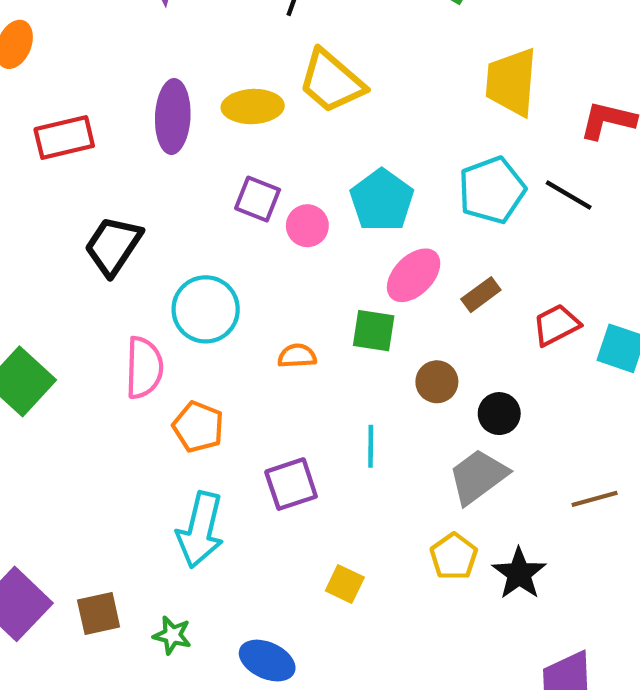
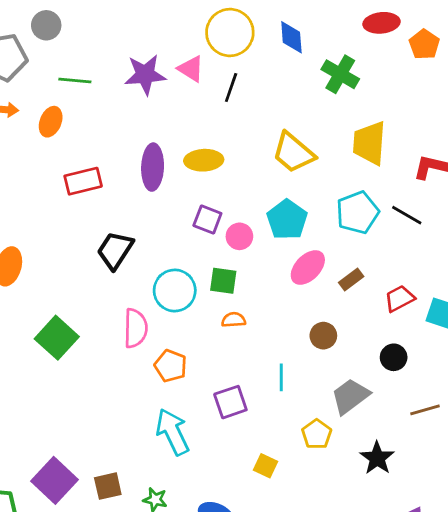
yellow trapezoid: (331, 81) -> (293, 153), moved
green square: (374, 331) -> (223, 281), moved
black circle: (499, 414) -> (394, 357), moved
cyan arrow: (200, 530) -> (173, 432), turned 141
yellow pentagon: (454, 556) -> (317, 434), moved

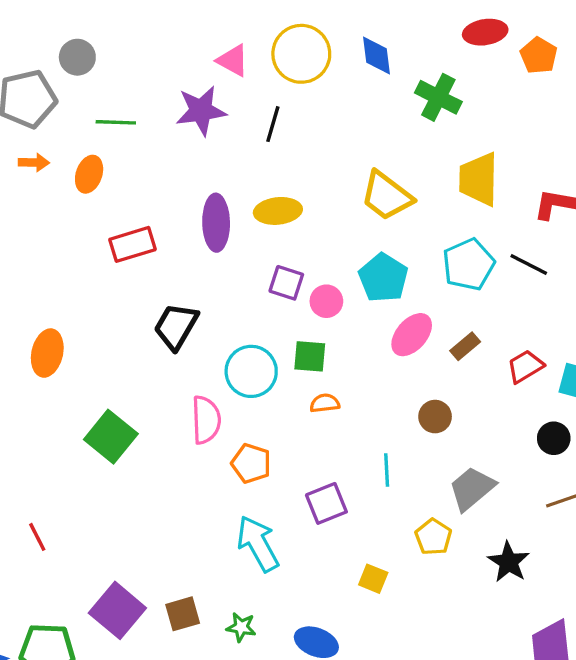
pink triangle: (191, 69) -> (233, 61), moved
black line: (231, 88) -> (273, 124), moved
black circle: (394, 357) -> (554, 438), moved

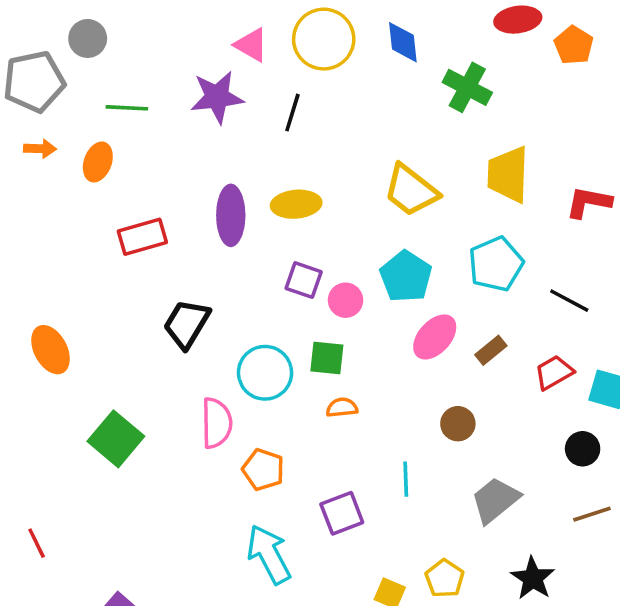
black line: (529, 264) -> (569, 301), moved
orange ellipse: (47, 353) -> (50, 350), turned -42
yellow pentagon: (433, 537) -> (445, 578), moved

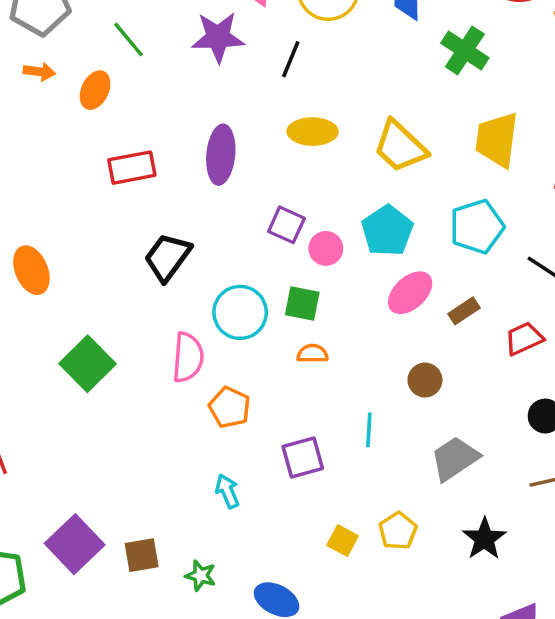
green line: (127, 108) -> (129, 40), turned 42
yellow ellipse: (296, 204) -> (313, 132), moved
cyan arrow: (269, 554) -> (227, 491), size x0.6

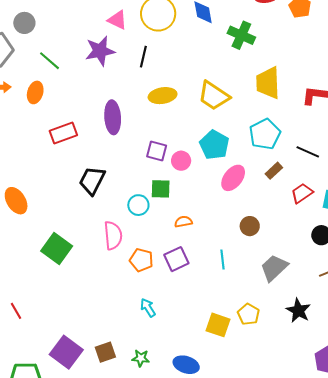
green square: (302, 304) -> (161, 189), moved
brown rectangle: (464, 311) -> (274, 171), moved
cyan circle: (240, 312) -> (138, 205), size x0.7
purple square: (303, 457) -> (176, 259), moved
yellow square: (343, 541) -> (218, 325), size x1.4

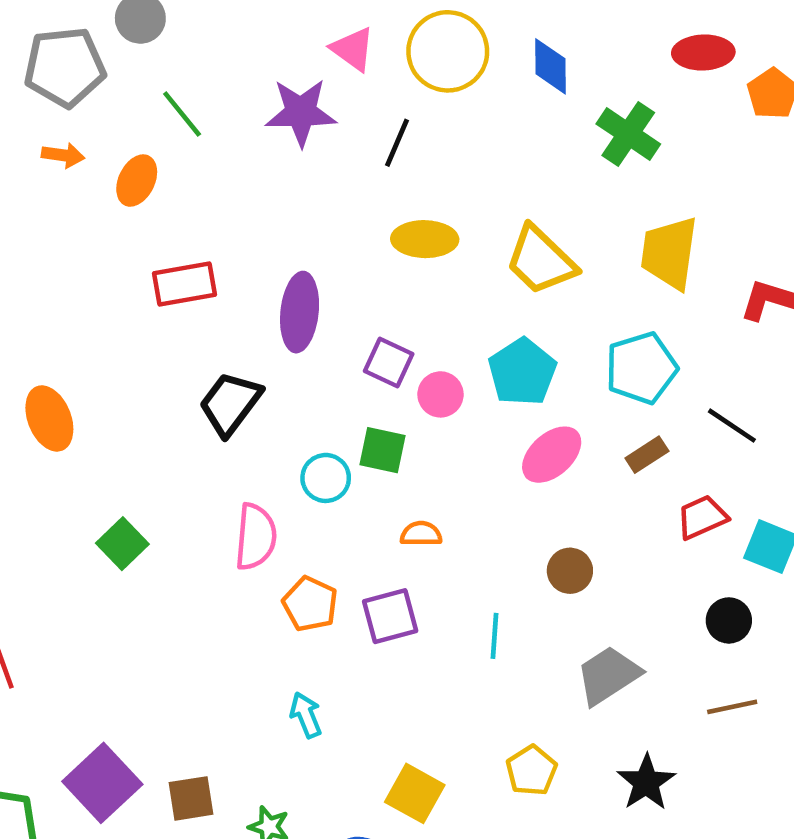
purple ellipse: (113, 117) -> (300, 312), moved
green square: (57, 249) -> (122, 544), size x0.7
yellow square: (218, 325) -> (415, 793), moved

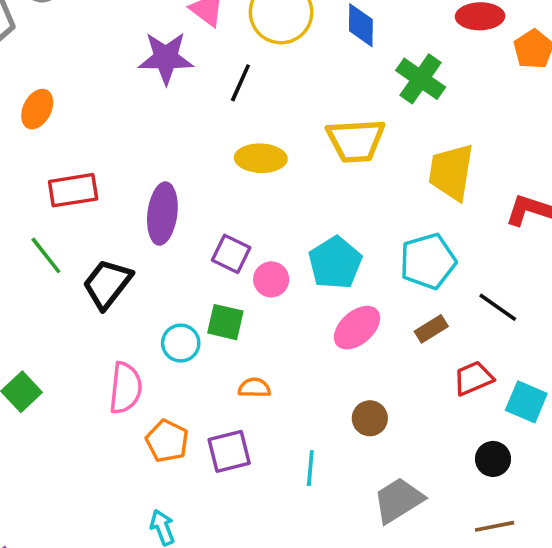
green line: (182, 114) -> (46, 255), moved
yellow trapezoid: (541, 260) -> (356, 141), moved, turned -48

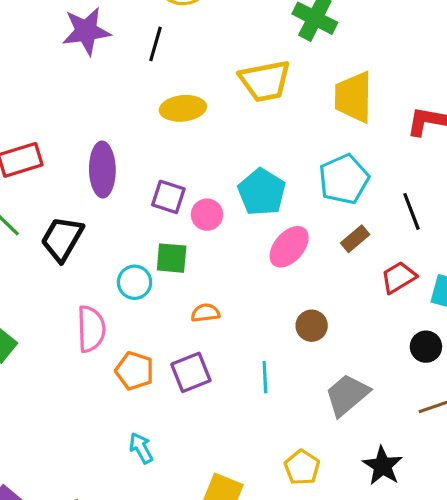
black line: (498, 307) -> (411, 211), turned 42

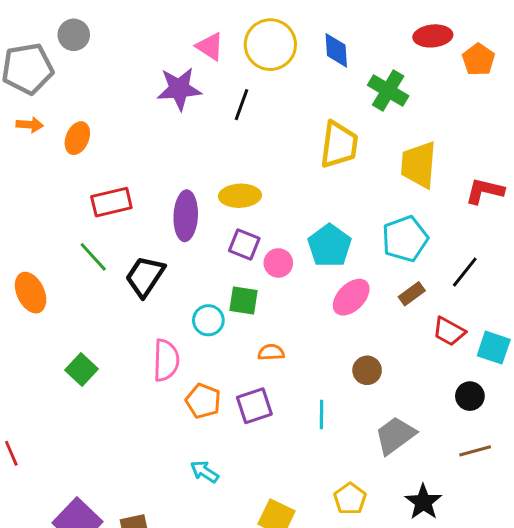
yellow trapezoid: (265, 81) -> (339, 145), turned -75
yellow ellipse: (183, 108) -> (240, 196), moved
black line: (411, 211) -> (465, 272), turned 56
red trapezoid: (399, 277) -> (449, 331), turned -124
cyan arrow: (141, 448) -> (204, 472), turned -32

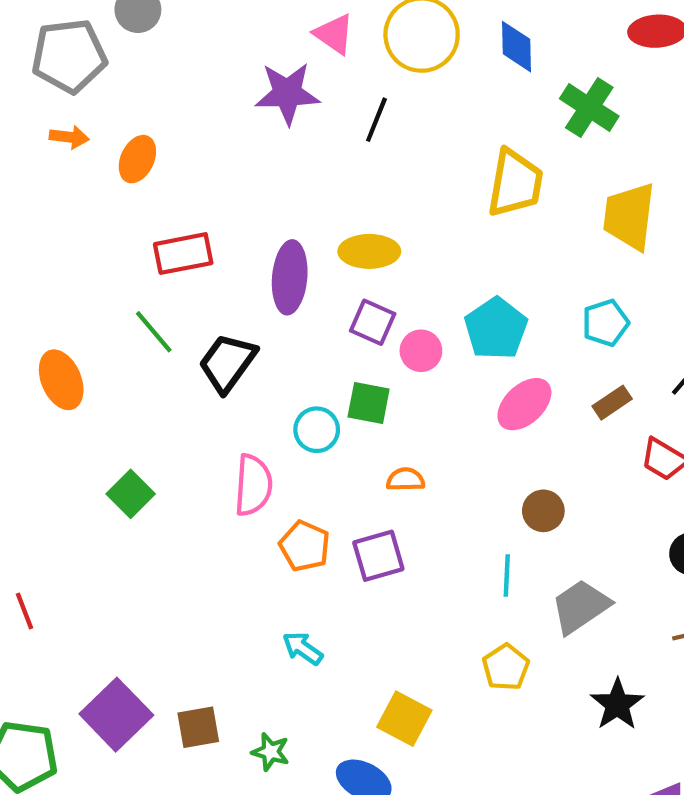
cyan pentagon: (405, 239) -> (605, 323), size x0.7
cyan line: (322, 414) -> (507, 575), moved
yellow pentagon: (350, 499) -> (506, 667), moved

